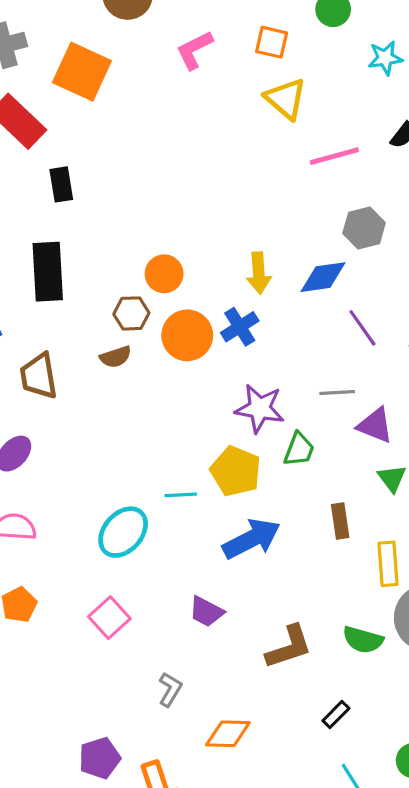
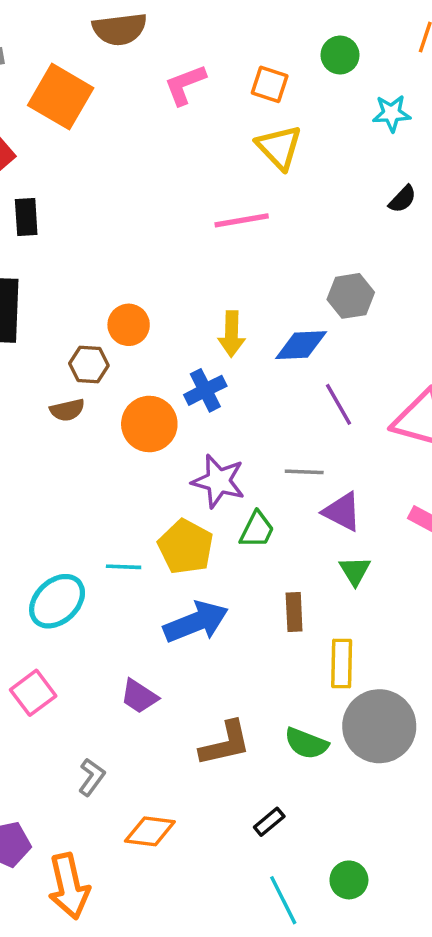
pink line: (334, 156) -> (242, 220), moved
orange circle: (187, 335) -> (149, 424), moved

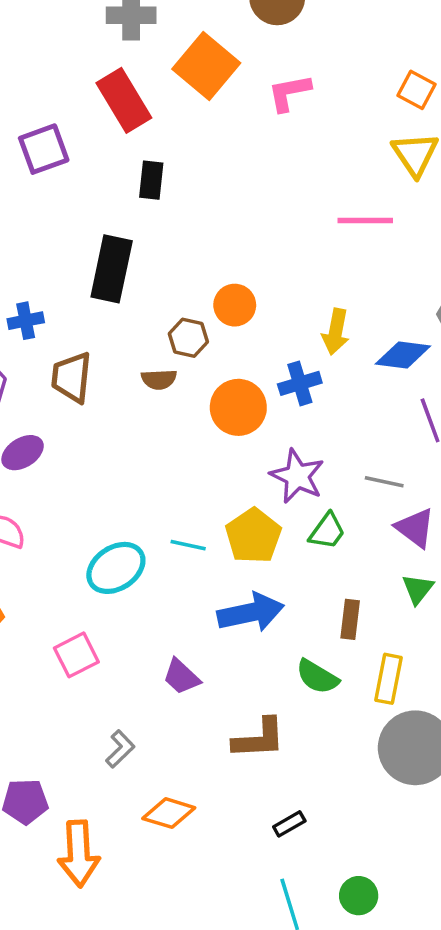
pink L-shape: (185, 85) -> (289, 93), moved
green semicircle: (306, 743) -> (317, 677), moved

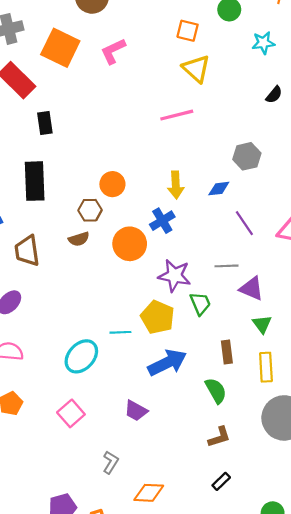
blue diamond: (403, 355) -> (219, 189), size x0.7
green trapezoid: (327, 531) -> (200, 303), turned -45
green semicircle: (317, 677) -> (216, 391), turned -136
yellow rectangle: (389, 679) -> (266, 367), moved
brown L-shape: (259, 739) -> (219, 437), moved, size x0.7

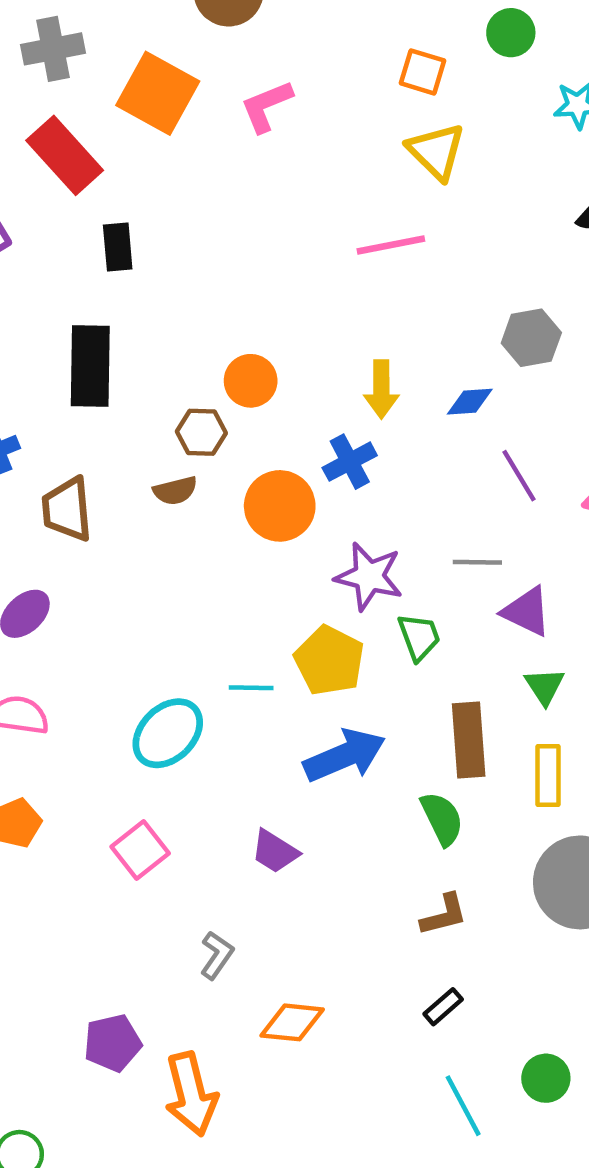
brown rectangle: (227, 352) -> (469, 740), size x1.5

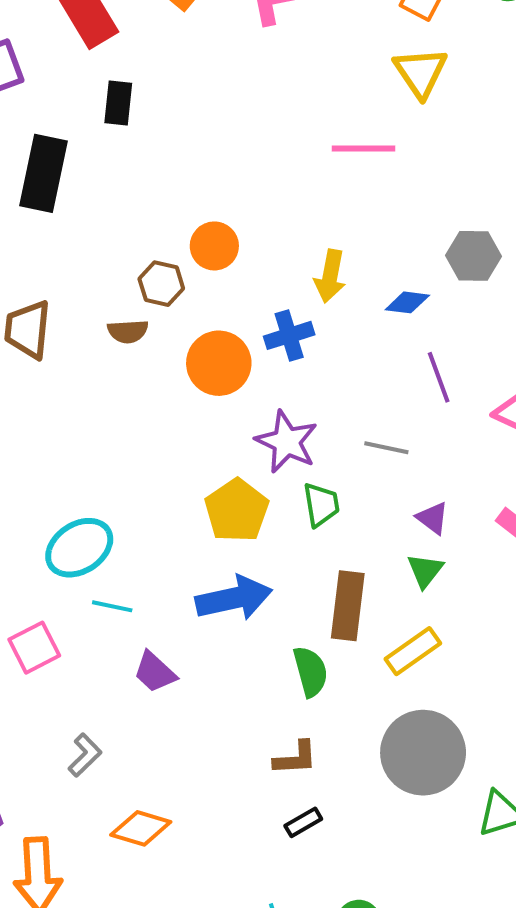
black rectangle: (90, 366) -> (44, 173), moved
purple triangle: (527, 612) -> (433, 518), moved, size x0.7
cyan line: (251, 688) -> (112, 606), moved
yellow rectangle: (548, 775) -> (413, 651), turned 44
black rectangle: (443, 1007) -> (303, 822), moved

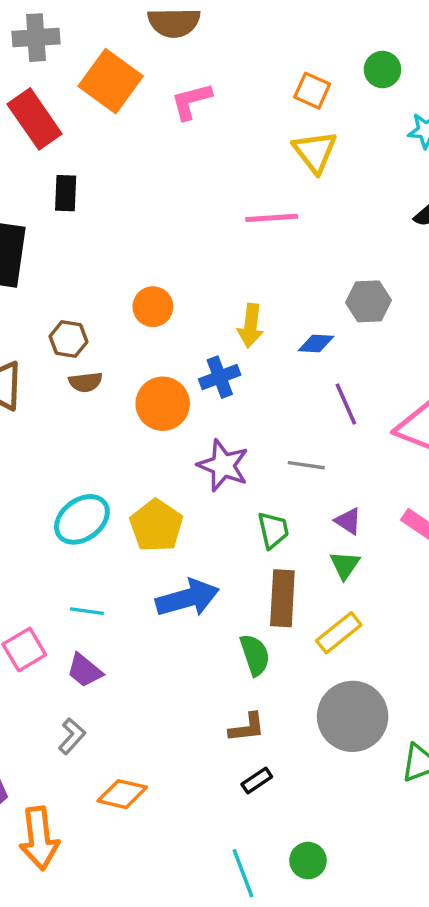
brown hexagon: (161, 284) -> (69, 339), moved
green trapezoid: (321, 505) -> (273, 530), moved
yellow pentagon: (237, 510) -> (156, 526), moved
cyan ellipse: (79, 548) -> (82, 519), moved
purple trapezoid: (155, 672) -> (85, 670), moved

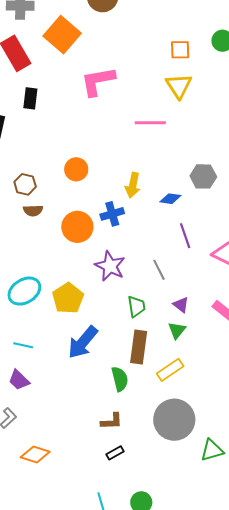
orange square: (312, 91) -> (180, 50), turned -30
pink L-shape: (191, 101) -> (98, 81), moved, size x1.4
gray line: (306, 465) -> (159, 270), turned 50
blue arrow: (187, 598) -> (83, 342), turned 141

